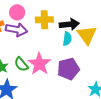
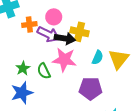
black arrow: (69, 24) -> (65, 38), moved
pink star: (39, 64) -> (64, 60), moved, turned 30

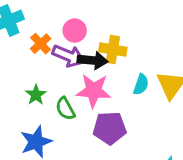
orange cross: (29, 24) -> (41, 44), turned -32
green star: (23, 68) -> (36, 95), moved
purple pentagon: (91, 88) -> (110, 128), moved

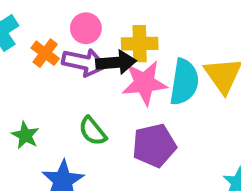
cyan semicircle: (141, 85) -> (184, 82), size x1.6
pink star: (94, 91) -> (144, 83), moved
green star: (36, 95) -> (25, 135), moved

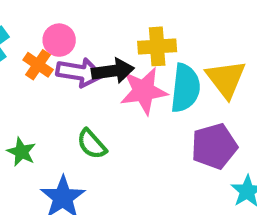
pink circle: (86, 28) -> (59, 40), moved
yellow cross: (140, 44) -> (157, 46), moved
purple pentagon: (154, 145) -> (214, 146), moved

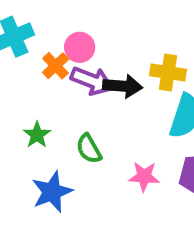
pink star: (144, 91) -> (144, 176), moved, size x0.7
green star: (21, 152) -> (37, 135), moved

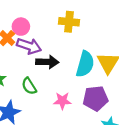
yellow cross: (168, 73) -> (69, 22), moved
black arrow: (123, 86) -> (47, 62), moved

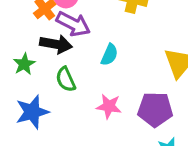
black arrow: (47, 62) -> (56, 44), moved
cyan semicircle: (85, 64) -> (109, 55), moved, size x0.6

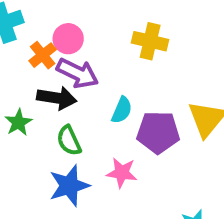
purple pentagon: (155, 109) -> (158, 132), moved
blue star: (32, 112) -> (69, 186), moved

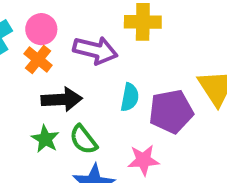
pink circle: (68, 39) -> (41, 29), moved
purple arrow: (78, 73) -> (95, 50), moved
green star: (18, 122) -> (45, 139), moved

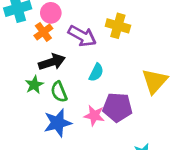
black arrow: (62, 99) -> (52, 62), turned -30
purple pentagon: (171, 112) -> (117, 107), moved

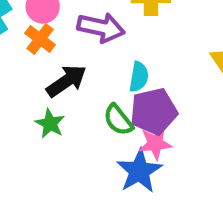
green semicircle: (59, 92) -> (118, 120), moved
purple pentagon: (117, 107) -> (154, 111), moved
blue star: (58, 123) -> (139, 171), moved

